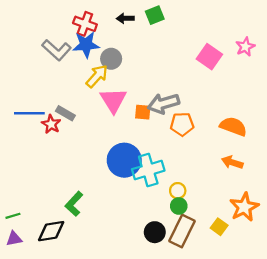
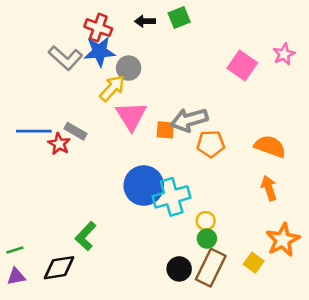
orange arrow: (232, 162) -> (269, 188), turned 54

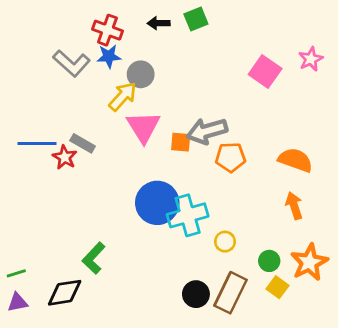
blue star: (100, 52) -> (109, 56), size x0.7
green circle: (207, 239) -> (269, 261), moved

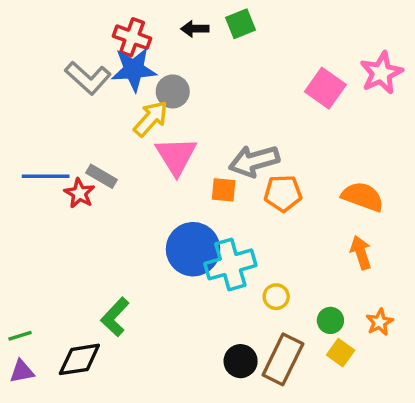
blue star: (109, 56) -> (134, 69), size x1.5
pink star: (311, 59) -> (381, 73), size x1.4
orange square: (181, 142) -> (224, 190), moved
orange star: (309, 262) -> (380, 322), size x0.6

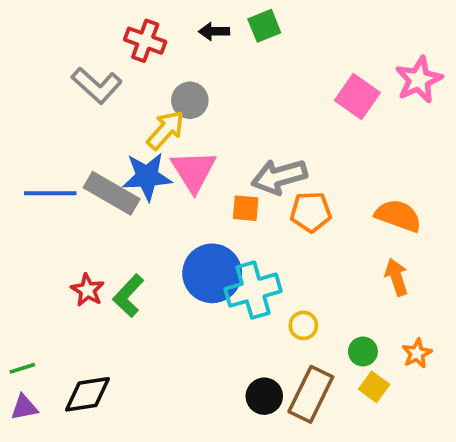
blue star: (134, 69) -> (147, 177), moved
gray rectangle: (101, 176) -> (112, 193), size x1.6
red star: (79, 193) -> (87, 290), moved
green L-shape: (115, 317) -> (128, 296), moved

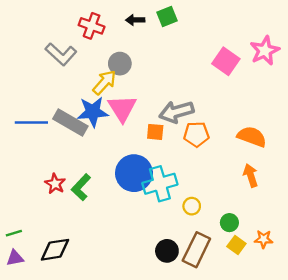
orange star: (417, 353) -> (264, 239), moved, turned 30

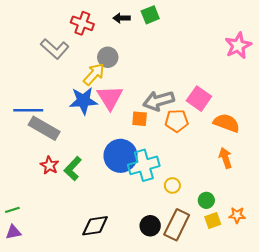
pink square: (226, 61) -> (199, 99), moved
gray rectangle: (70, 122) -> (44, 128), moved
yellow square: (236, 245) -> (213, 220), turned 35
black diamond: (55, 250) -> (95, 226), moved

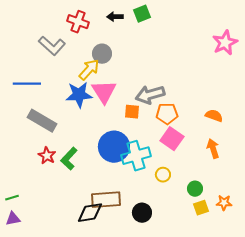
pink square: (199, 99) -> (172, 139), moved
blue line: (28, 110) -> (27, 84), moved
orange semicircle: (226, 123) -> (214, 116), size x0.7
brown rectangle: (177, 225) -> (106, 200), moved, turned 60

